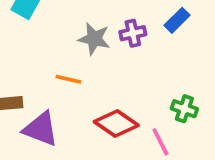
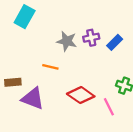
blue rectangle: (177, 20) -> (115, 42), moved

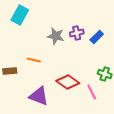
orange line: (50, 67) -> (34, 60), moved
purple triangle: (33, 99) -> (39, 96), moved

